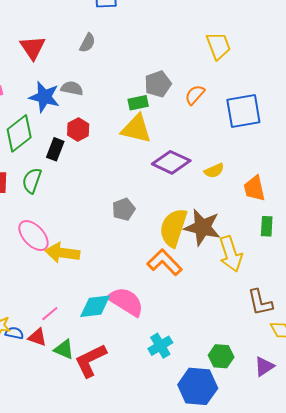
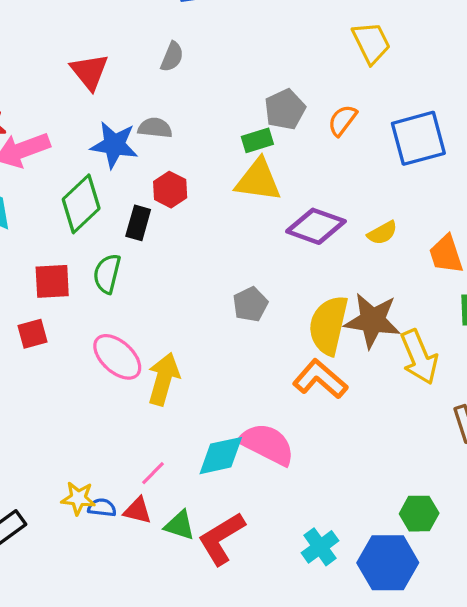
yellow arrow: (62, 253) -> (164, 379), turned 104
cyan cross: (160, 346) -> (320, 547), moved

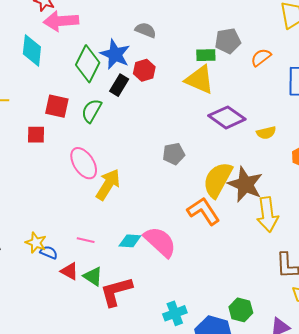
blue star: (114, 145) -> (115, 54), moved
green diamond: (81, 204) -> (88, 64), turned -36
cyan diamond: (221, 456) -> (130, 241), size x0.7
pink line: (153, 473) -> (86, 240), turned 42
red triangle: (138, 511) -> (69, 271), moved

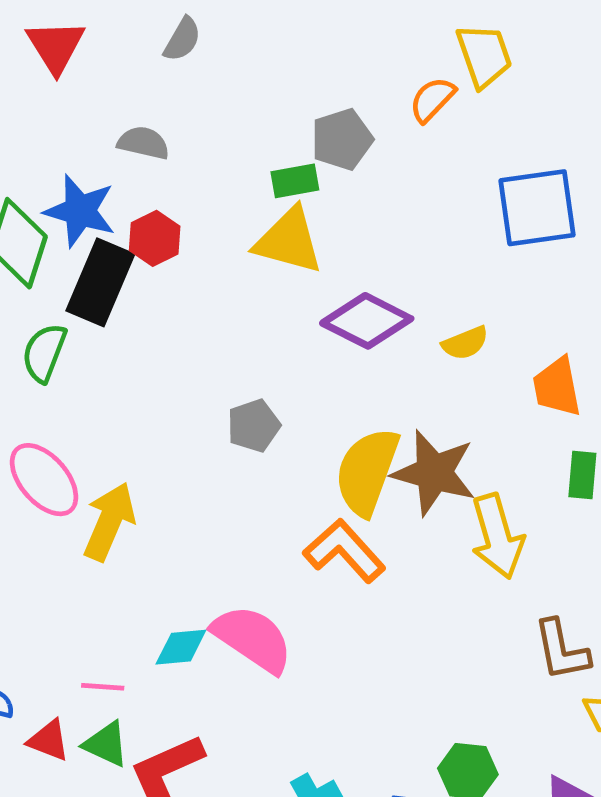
orange semicircle: (261, 57) -> (432, 100), moved
black rectangle: (119, 85) -> (100, 282), size x1.6
pink line: (86, 240) -> (103, 687), moved

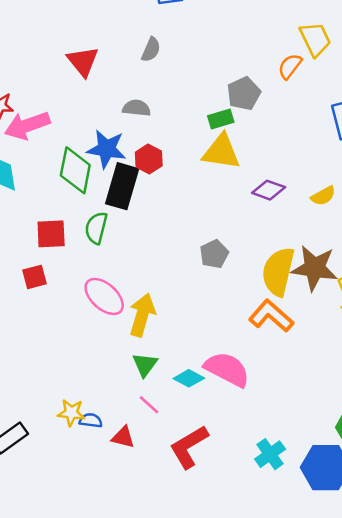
purple diamond: (367, 321) -> (269, 190), size x0.7
cyan diamond: (181, 647) -> (189, 378), turned 40
pink line: (103, 687) -> (149, 405), turned 45
green triangle: (106, 744) -> (145, 365), moved, turned 48

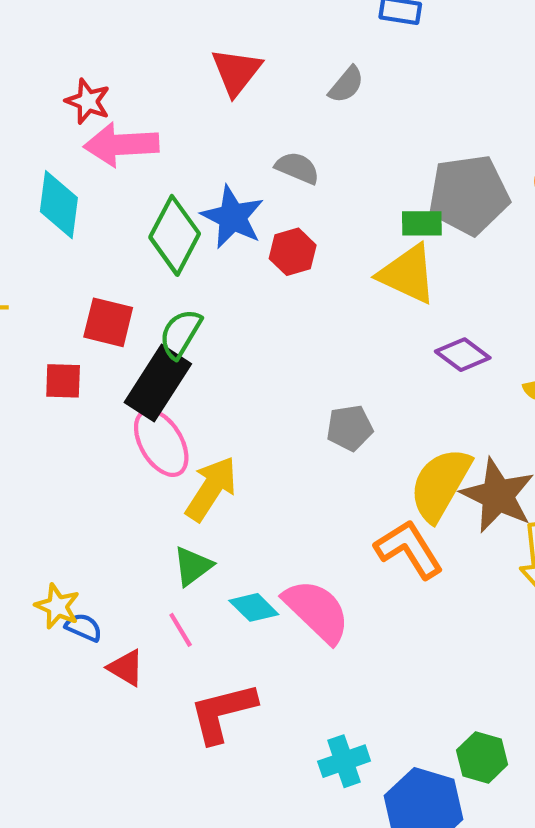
gray pentagon: (244, 94) -> (469, 195), size x1.5
black rectangle: (122, 186) -> (158, 383), moved

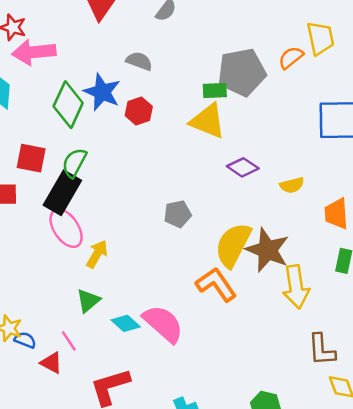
yellow arrow: (211, 489) -> (97, 254), size x0.7
pink line: (181, 630) -> (69, 341), moved

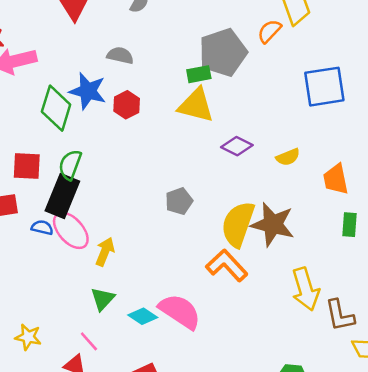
yellow arrow: (296, 287) -> (306, 289), moved
blue semicircle: (25, 340) -> (42, 228), moved

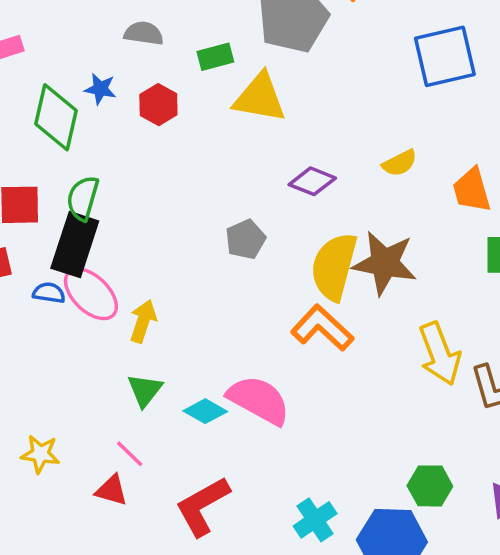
green rectangle: (199, 74) -> (215, 57), moved
blue star: (88, 91) -> (100, 89), size x0.6
purple diamond: (237, 146) -> (312, 181), moved

